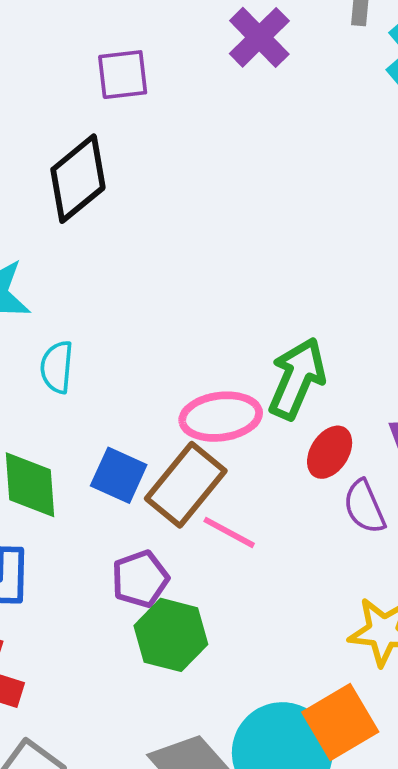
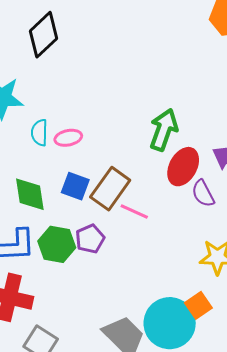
pink ellipse: (221, 417) -> (68, 138), moved, size x0.7
red ellipse: (330, 452) -> (183, 167), size x1.4
green hexagon: (171, 635) -> (57, 244), moved
orange square: (340, 722) -> (198, 305), size x0.7

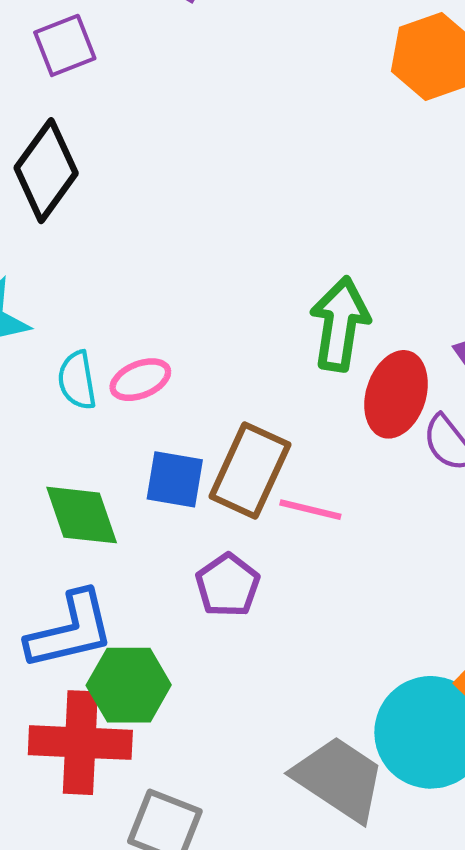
green hexagon: (57, 244) -> (129, 685), moved

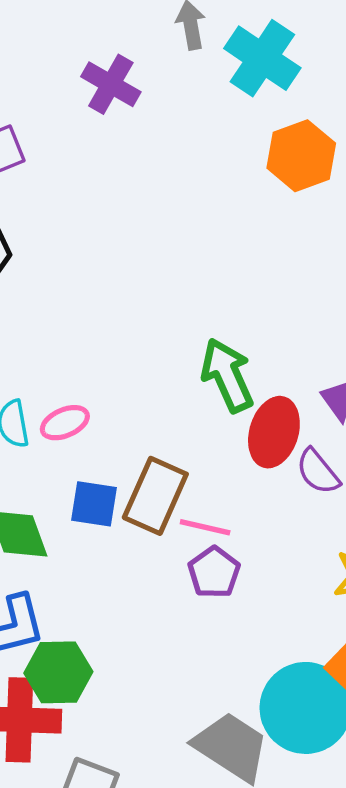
green arrow: (340, 324) -> (227, 375), turned -32
purple pentagon: (228, 585) -> (214, 572), moved

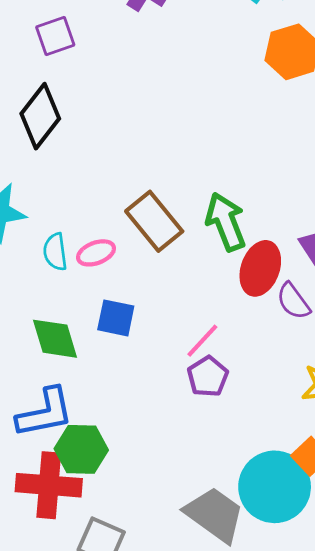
brown rectangle: (155, 496) -> (154, 221), moved, turned -66
pink line: (205, 527) -> (202, 341), turned -63

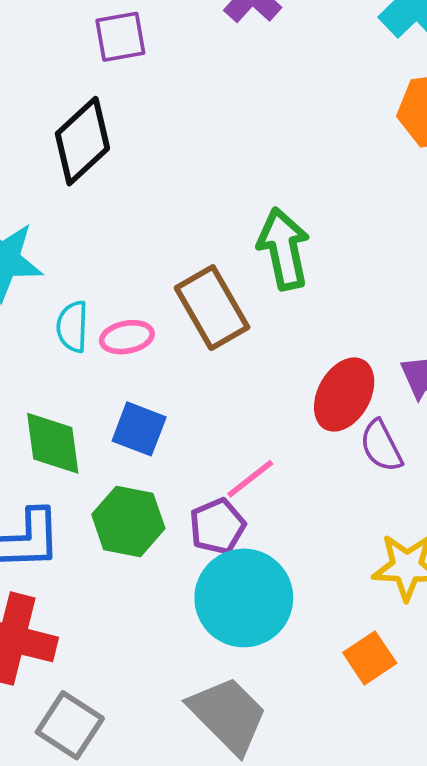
green arrow: (226, 222) -> (284, 249), moved
purple pentagon: (208, 377) -> (217, 526), moved
green hexagon: (81, 449) -> (128, 521), moved
cyan circle: (275, 487) -> (244, 598), moved

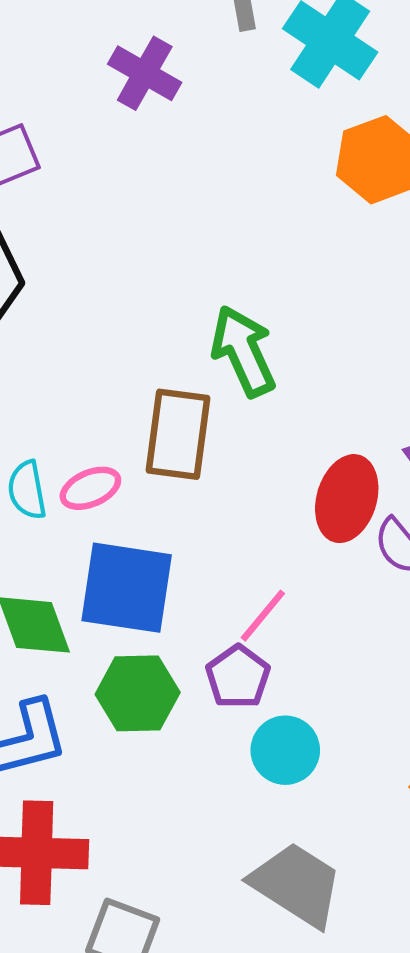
brown rectangle: (212, 308) -> (178, 434), turned 50
blue square: (139, 429) -> (127, 588), size x1.6
cyan circle: (244, 598) -> (285, 750), size x0.6

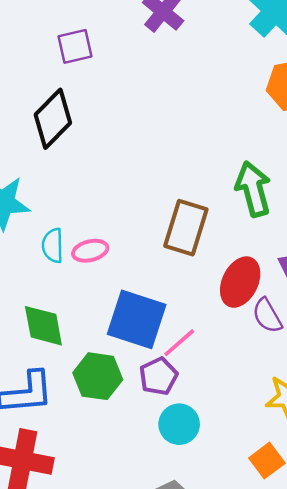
green arrow: (243, 351) -> (253, 189), moved
brown rectangle: (178, 434) -> (186, 228), moved
blue square: (127, 588) -> (137, 319), moved

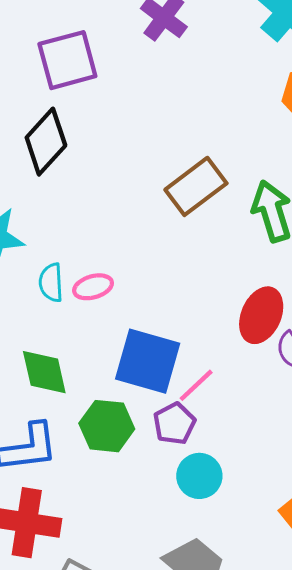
purple square: (75, 46) -> (67, 60), size x1.5
brown rectangle: (186, 228) -> (196, 186), moved, turned 38

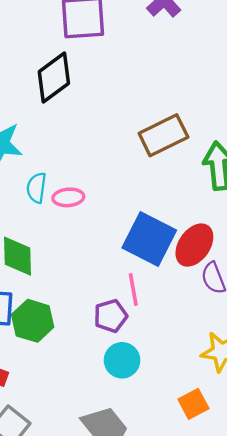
blue square: (148, 361) -> (149, 239), moved
pink line: (196, 385) -> (133, 289), turned -68
green hexagon: (107, 426) -> (33, 321), moved

